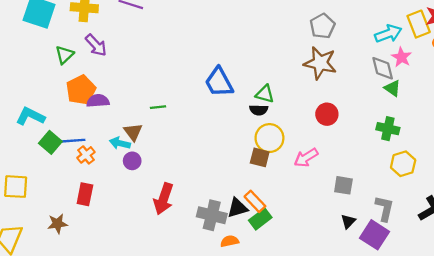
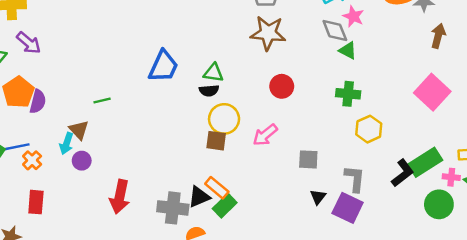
blue trapezoid: (219, 82) -> (163, 66), turned -120
purple semicircle: (98, 101) -> (38, 101), turned 115
cyan arrow: (120, 143) -> (66, 143), turned -78

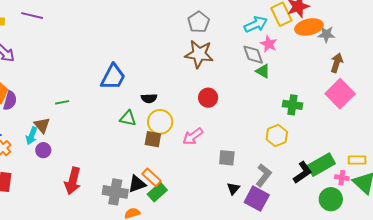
green triangle: (214, 73) -> (128, 118), moved
pink square: (432, 92) -> (340, 94), moved
green cross: (348, 94) -> (292, 105), moved
gray L-shape: (355, 179) -> (264, 175), turned 30

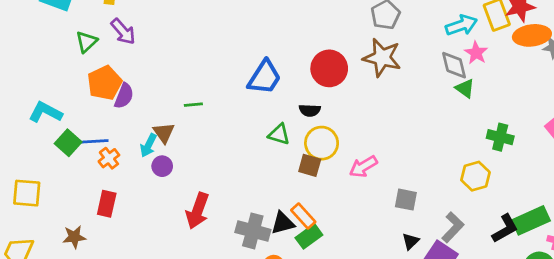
red circle: (208, 98) -> (329, 68), moved, size x1.4

